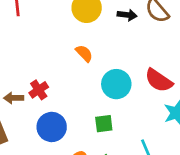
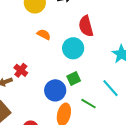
red semicircle: (159, 80) -> (86, 26), moved, turned 60
blue circle: (52, 127) -> (55, 90), moved

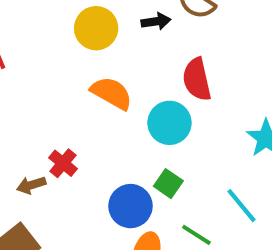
orange semicircle: (44, 35) -> (112, 93), size x1.5
green square: (74, 79) -> (168, 184), turned -32

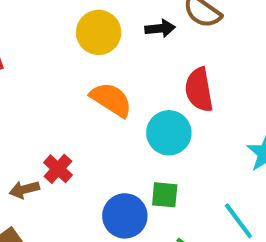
green square: (168, 184) -> (165, 195), turned -32

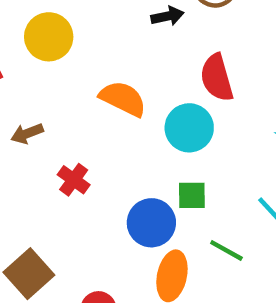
yellow circle: (99, 32) -> (49, 37), moved
brown arrow: (24, 190) -> (27, 133), moved

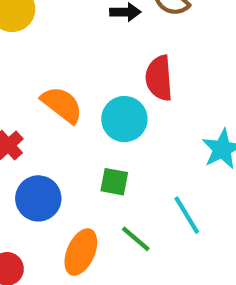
orange semicircle: (123, 99) -> (62, 105), moved
blue circle: (151, 223) -> (38, 198), moved

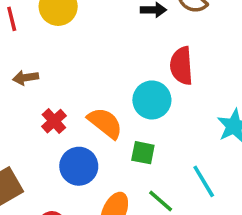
orange semicircle: (62, 105) -> (105, 123), moved

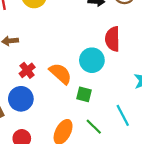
blue circle: (79, 166) -> (21, 99), moved

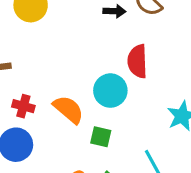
red cross: (27, 70) -> (23, 106), turned -35

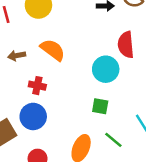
orange semicircle: (68, 109) -> (53, 50), moved

